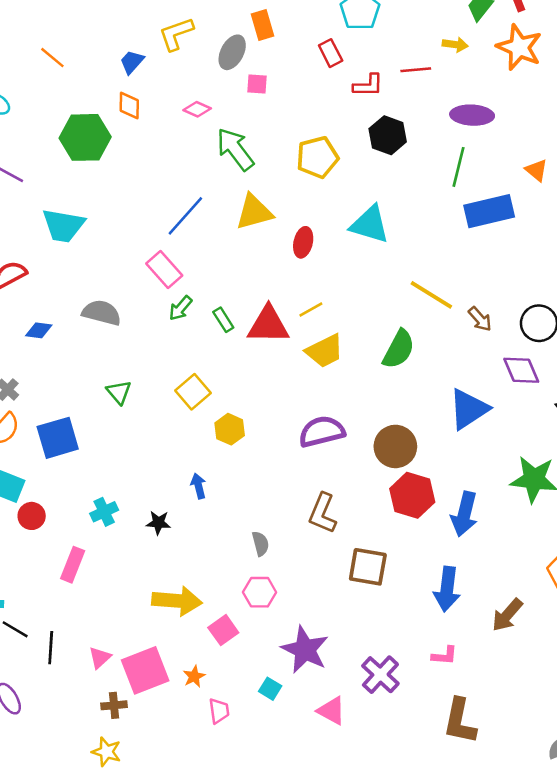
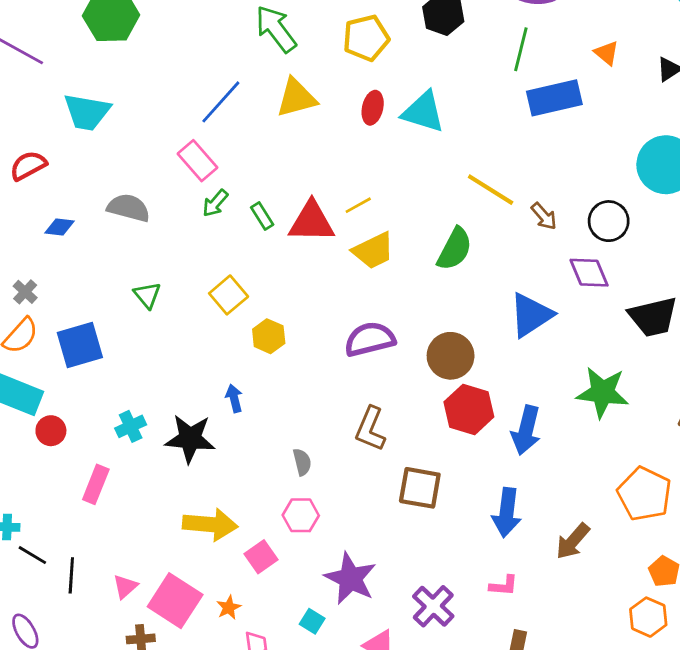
red ellipse: (303, 242) -> (373, 108), moved
black star: (158, 523) -> (190, 439), size x1.8
pink square: (145, 670) -> (175, 601), turned -36

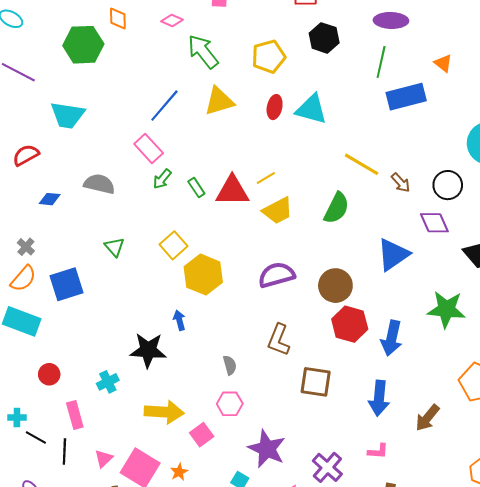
yellow hexagon: (269, 336) -> (203, 275), size x1.6
cyan cross: (131, 426) -> (108, 382), moved
red circle: (51, 431) -> (49, 374), moved
pink rectangle: (96, 484) -> (75, 415), moved, turned -36

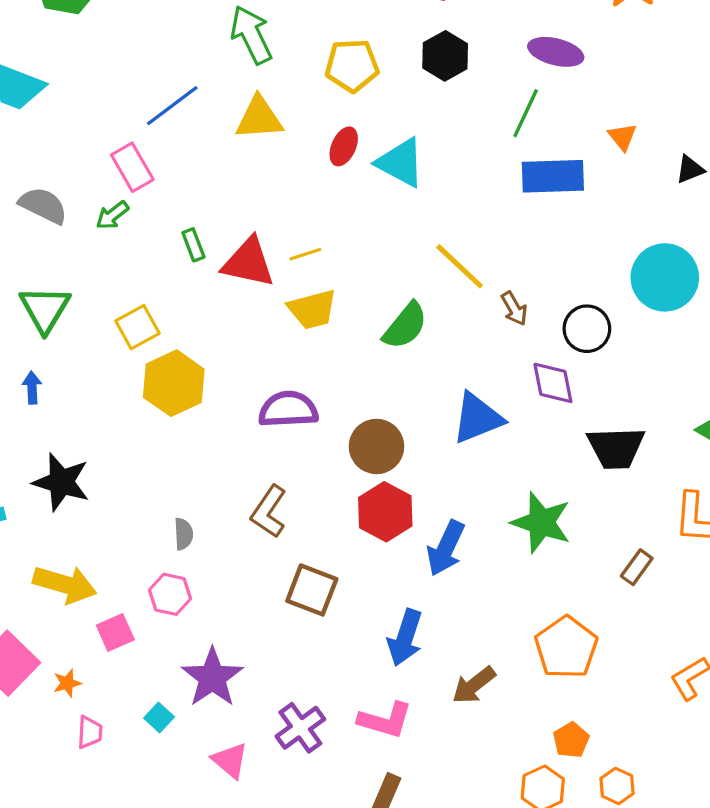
green arrow: (162, 179) -> (112, 215), moved
green triangle: (115, 247) -> (45, 309), size x1.6
blue arrow: (179, 320) -> (32, 388), moved
pink L-shape: (378, 451) -> (385, 720), size x1.6

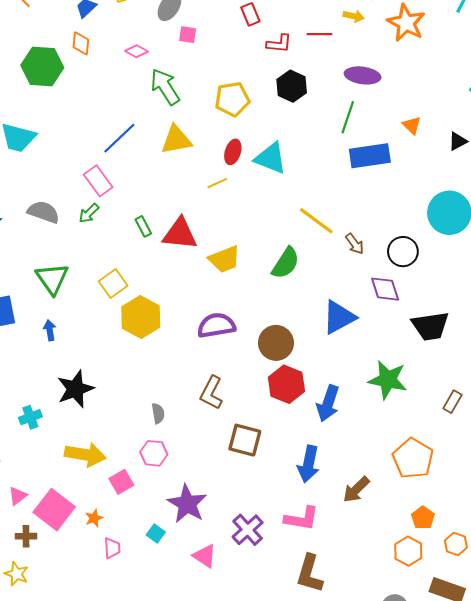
yellow line: (305, 254) -> (217, 183), moved
black star: (61, 482) -> (75, 389), turned -30

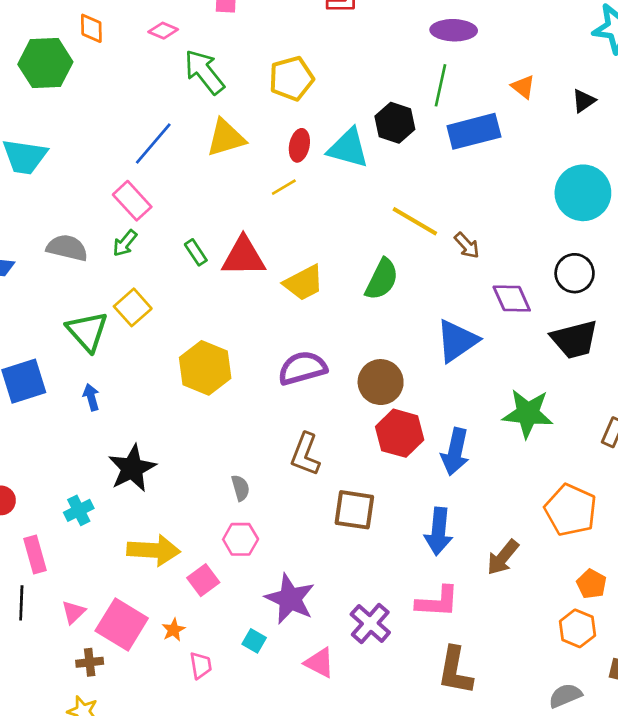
black hexagon: (292, 86) -> (395, 123), moved
black circle: (403, 252) -> (575, 273), moved
yellow square: (113, 284) -> (133, 307), moved

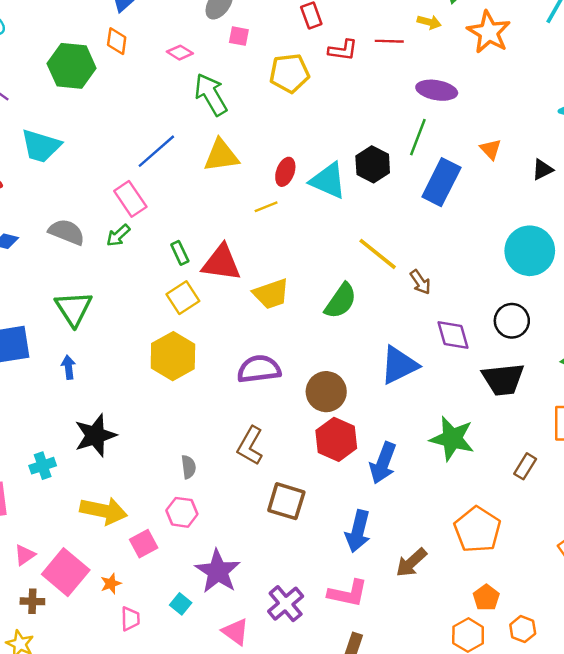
yellow pentagon: (291, 78) -> (289, 73), moved
blue rectangle: (474, 131) -> (441, 182), turned -57
yellow square: (133, 307) -> (183, 298), moved

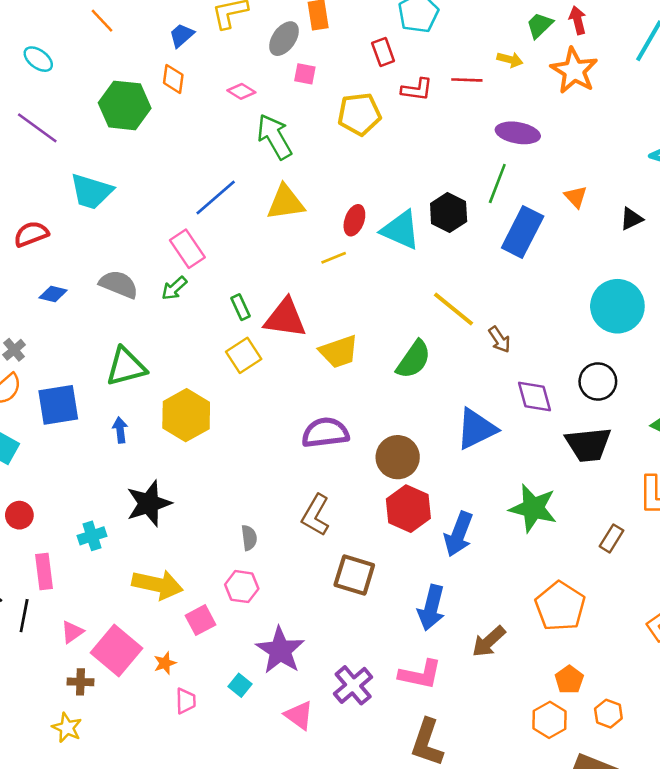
green triangle: (74, 309) -> (126, 367), turned 48
yellow hexagon: (173, 356) -> (186, 415), moved

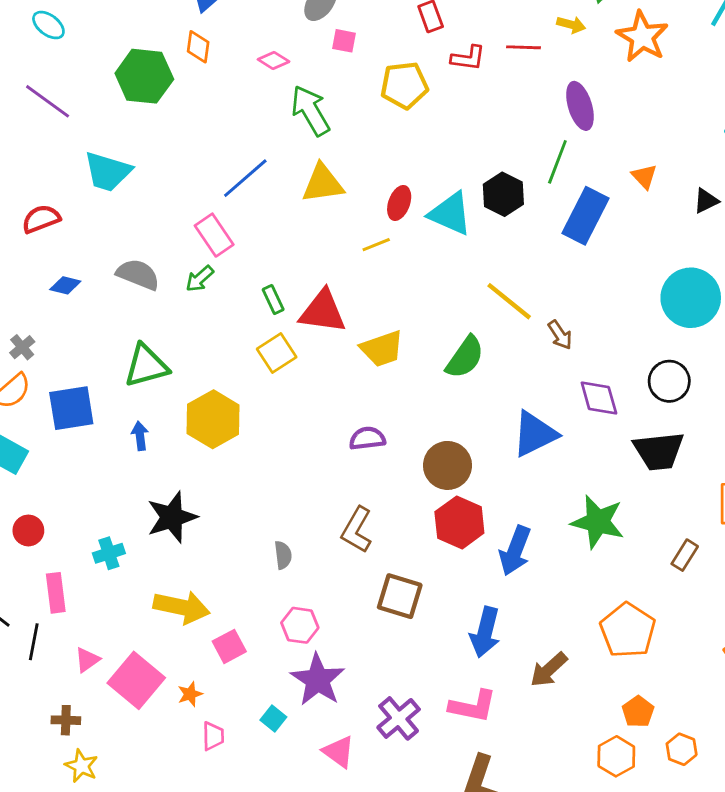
purple ellipse: (518, 133) -> (580, 106), turned 63
purple semicircle: (325, 433) -> (367, 438), size x0.7
pink hexagon: (242, 587) -> (300, 625), moved
brown cross: (80, 682) -> (66, 720), moved

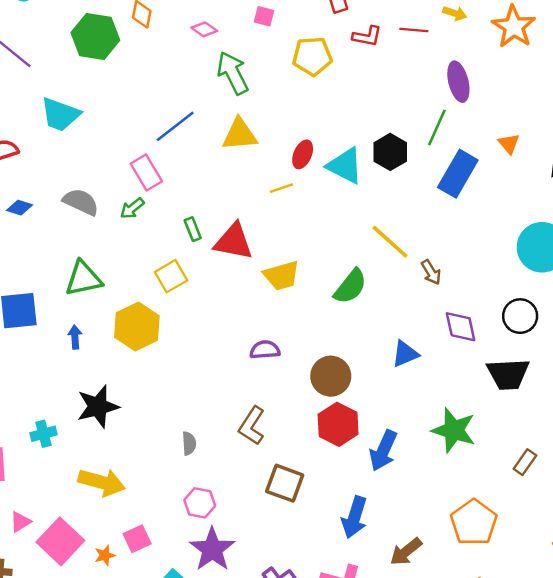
yellow square: (277, 353) -> (171, 276), moved
blue triangle: (535, 434) -> (405, 354), size x0.7
pink square: (229, 646) -> (137, 539), moved

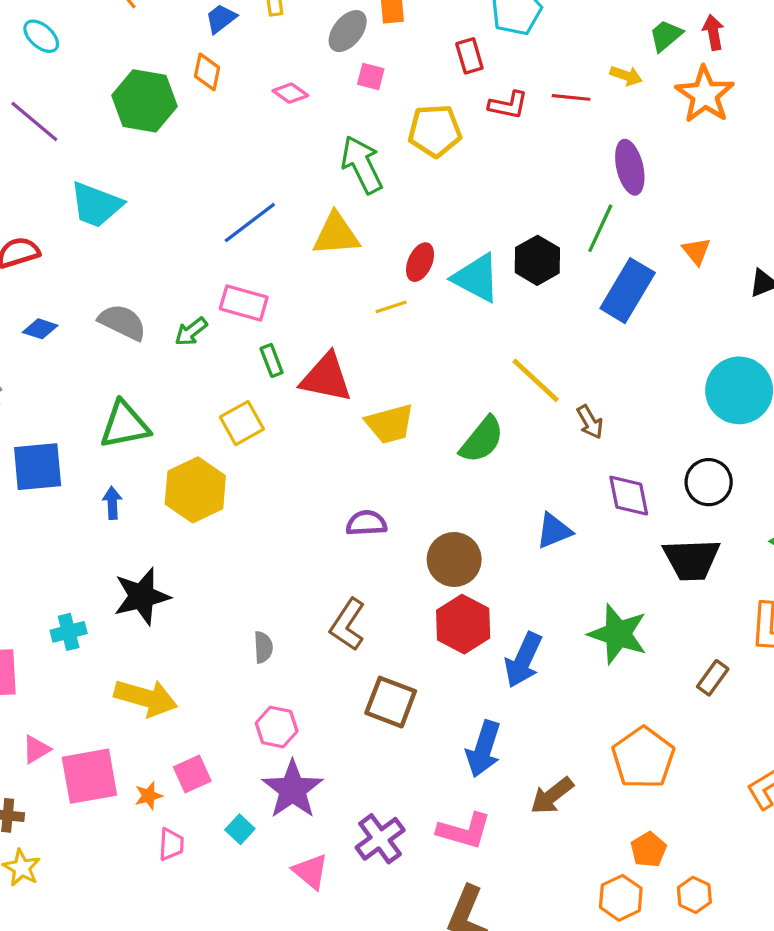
green arrow: (233, 73) -> (362, 165), moved
pink rectangle: (146, 173) -> (244, 303), moved, turned -44
pink square: (60, 541) -> (89, 776), turned 36

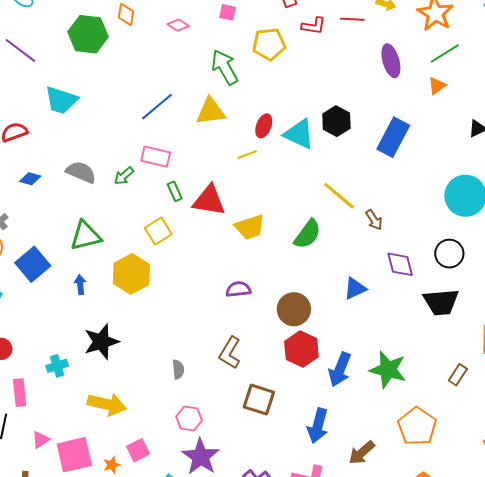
green line: (600, 228) -> (445, 53), moved, turned 36
orange triangle: (696, 251) -> (437, 86), moved, turned 36
blue square: (38, 467) -> (33, 264), turned -32
green star: (618, 634) -> (388, 370), moved

